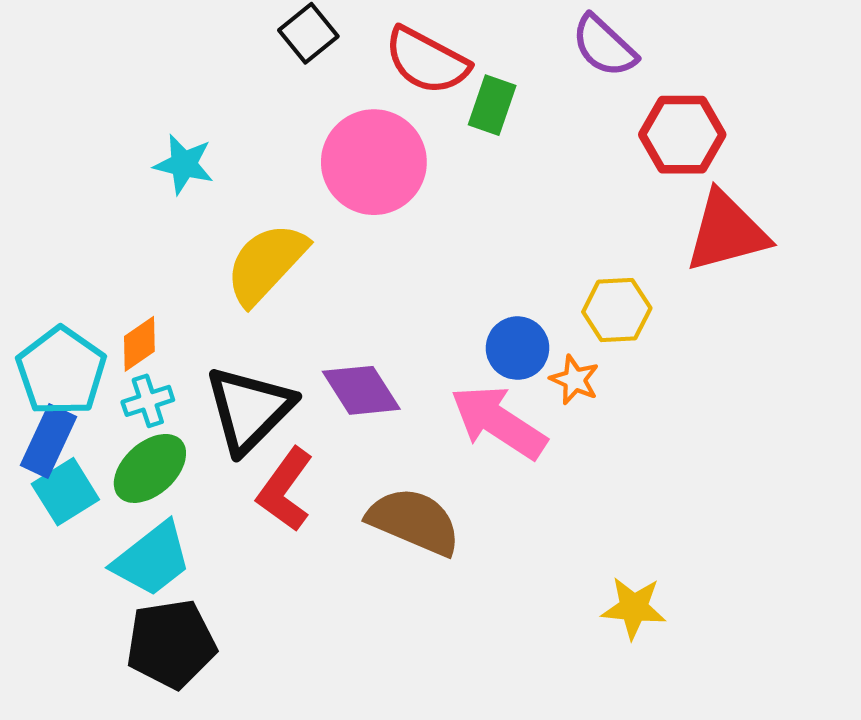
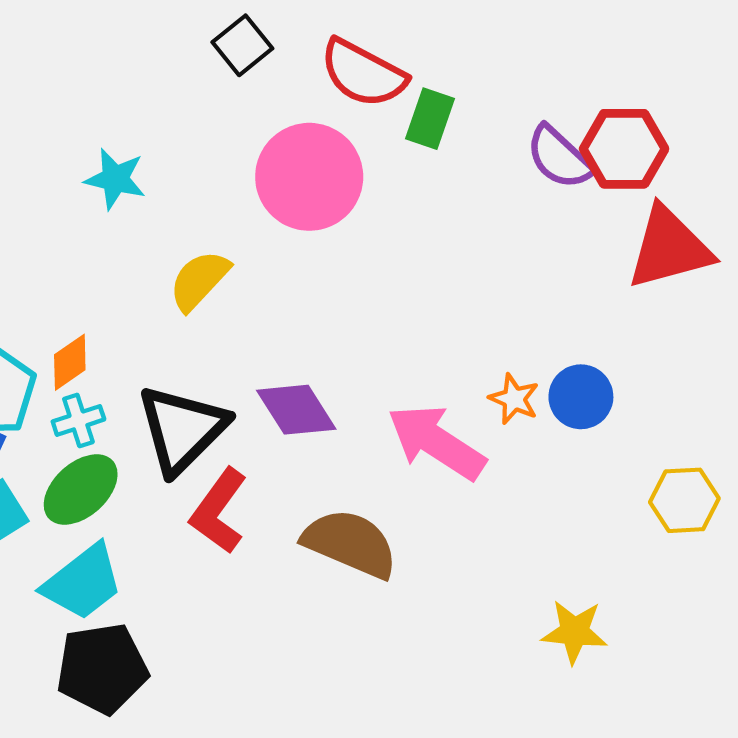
purple semicircle: (604, 46) -> (559, 157), moved
yellow semicircle: (266, 264) -> (199, 280), size x0.7
yellow hexagon: (617, 310) -> (684, 500), moved
blue circle: (518, 348) -> (581, 397), moved

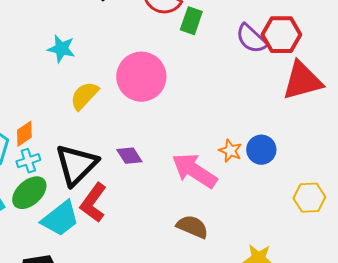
pink circle: (309, 177) -> (141, 77), moved
cyan star: (115, 179) -> (61, 49), moved
purple diamond: (296, 410) -> (129, 156), size x0.7
brown semicircle: (350, 543) -> (192, 227), moved, size x0.7
cyan trapezoid: (83, 582) -> (60, 219), moved

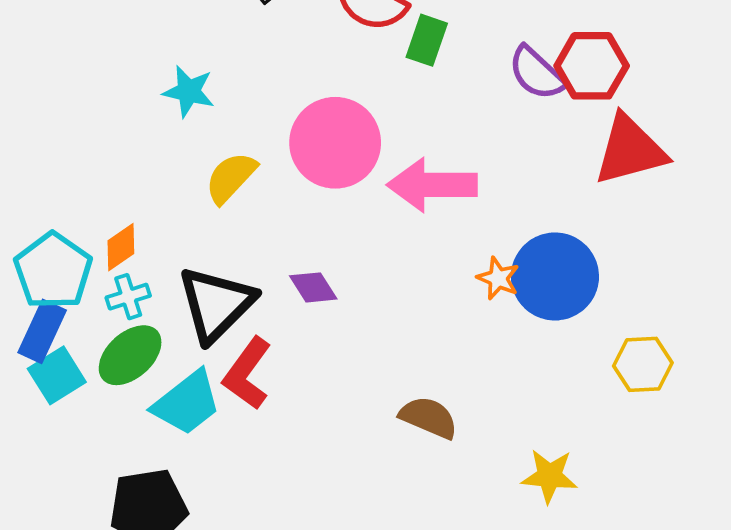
blue circle: (261, 150) -> (555, 276), size x1.6
pink arrow: (194, 171) -> (432, 185), moved, turned -33

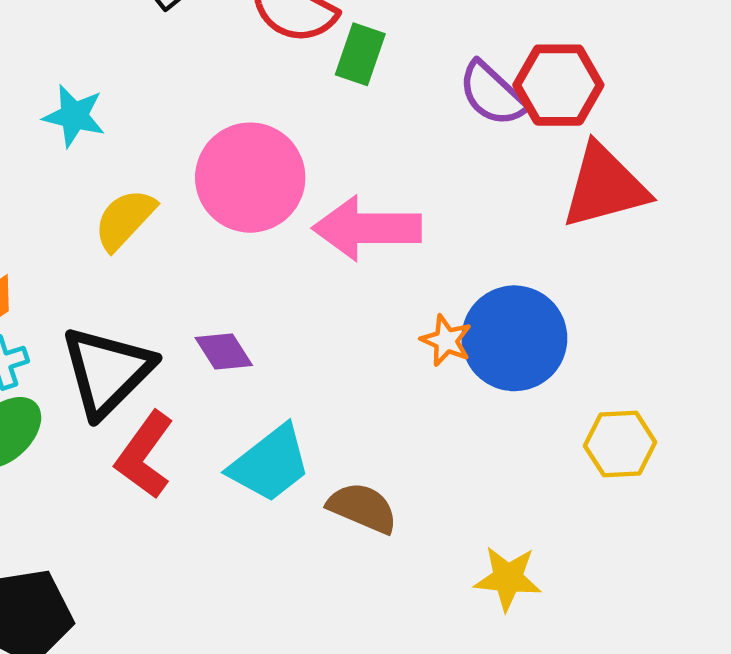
cyan trapezoid: (187, 403) -> (270, 464), moved

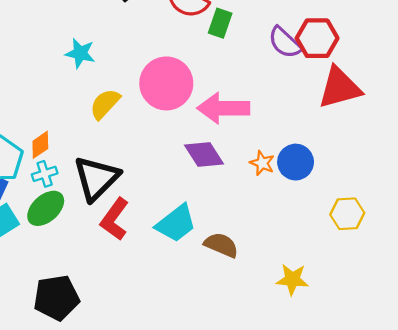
blue circle: (514, 338) -> (296, 162), size x0.7
purple diamond: (224, 352) -> (204, 155), moved, size x1.4

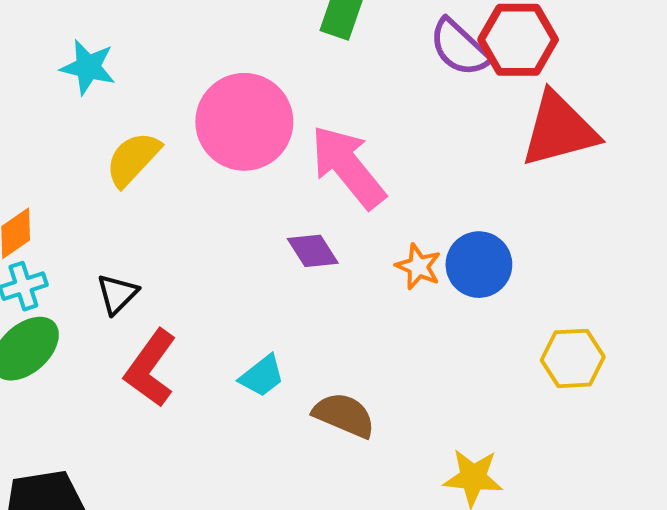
pink arrow: (223, 108) -> (348, 167), turned 51
purple diamond: (204, 155) -> (313, 251), size x0.7
black triangle: (96, 178) -> (117, 294), size x0.5
cyan trapezoid: (176, 223) -> (262, 376), size x0.6

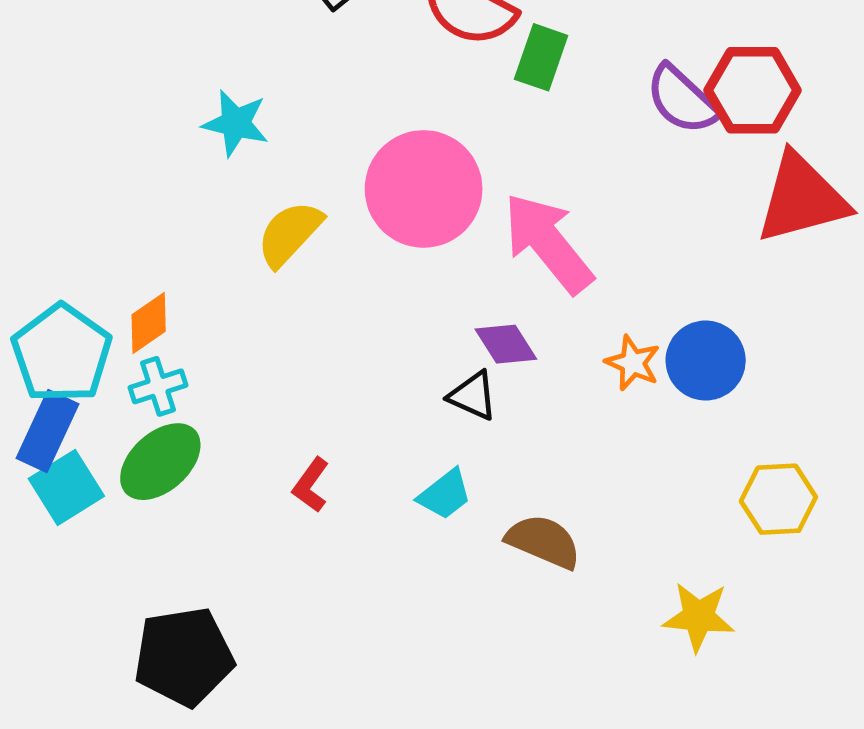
black triangle: (117, 294) -> (473, 396), moved, turned -51
yellow hexagon: (573, 358) -> (778, 499), moved
red L-shape: (151, 368) -> (311, 485), size x0.6

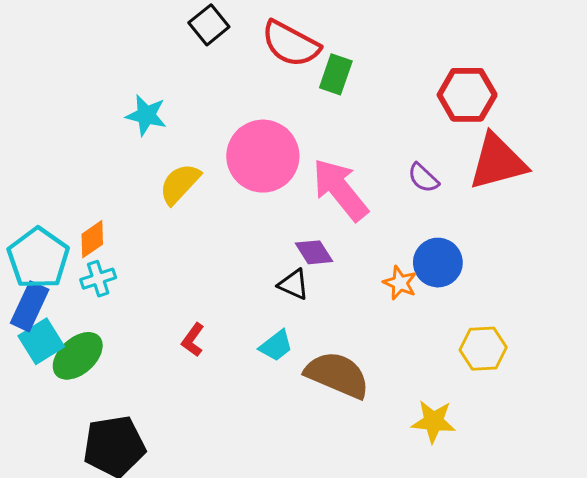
purple semicircle: (682, 100) -> (423, 178), moved, size x0.7
orange star: (633, 363) -> (400, 283), moved
green ellipse: (160, 462) -> (78, 356), moved
brown semicircle: (543, 541) -> (337, 375), size x1.4

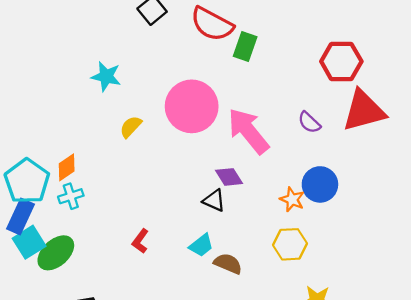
yellow semicircle: (180, 184) -> (131, 127), size x0.7
yellow hexagon: (483, 349) -> (290, 244), moved
brown semicircle: (337, 375) -> (228, 264), moved, size x0.6

